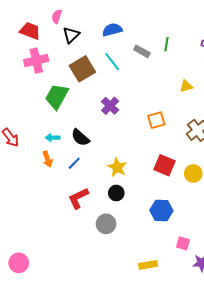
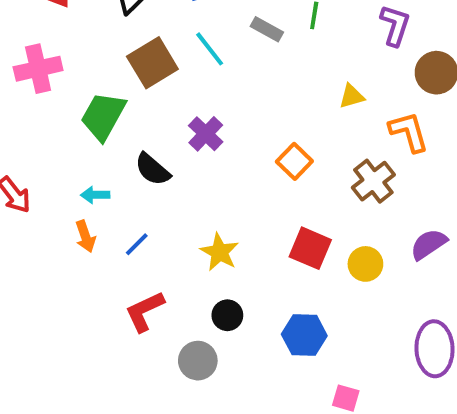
pink cross: (36, 61) -> (38, 69), moved
orange square: (156, 120) -> (294, 161), turned -30
black semicircle: (80, 138) -> (152, 169), moved
black circle: (116, 193) -> (227, 315), moved

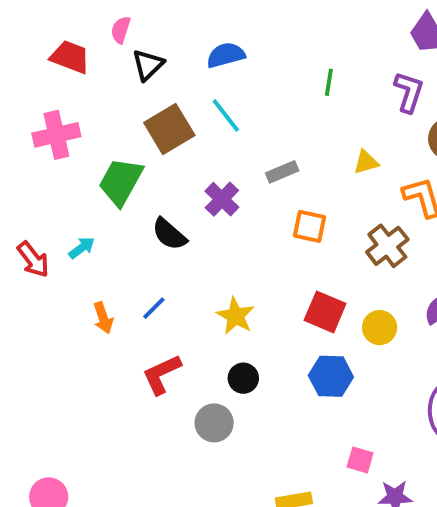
gray rectangle: (267, 29) -> (282, 172), moved, turned -52
orange square: (294, 161) -> (309, 226), turned -32
cyan arrow: (95, 195) -> (82, 248), moved, turned 144
orange arrow: (85, 236) -> (103, 318), moved
blue hexagon: (304, 335) -> (331, 376), moved

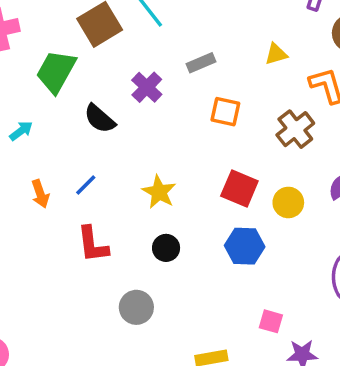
red L-shape: (162, 374) -> (93, 244), turned -72
gray circle: (214, 423) -> (136, 307), moved

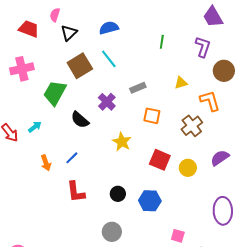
yellow star: (159, 192) -> (122, 142), moved
blue hexagon: (245, 246) -> (150, 201), moved
gray circle: (136, 307) -> (112, 232), moved

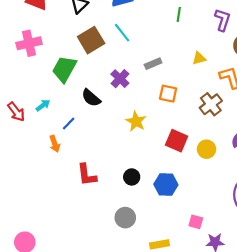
blue line: (72, 158) -> (69, 124), moved

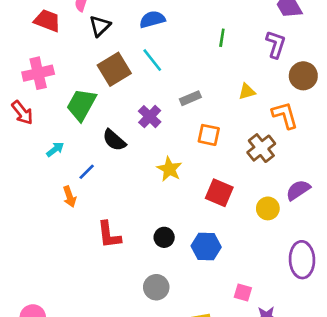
red arrow: (16, 112) -> (22, 113), moved
yellow circle: (207, 149) -> (268, 208), moved

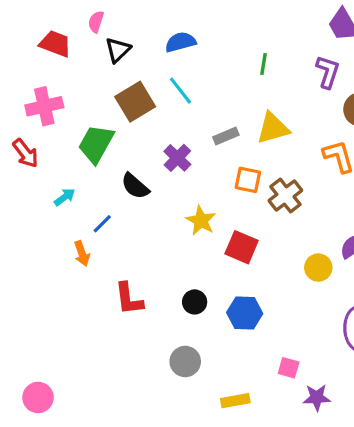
yellow triangle: (247, 92) -> (273, 128), moved, size x1.6
brown cross: (261, 148) -> (285, 196), moved
red square: (219, 193) -> (242, 247), moved

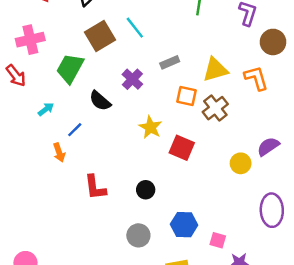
yellow triangle: (273, 128) -> (215, 70), moved
blue hexagon: (245, 313) -> (184, 225), moved

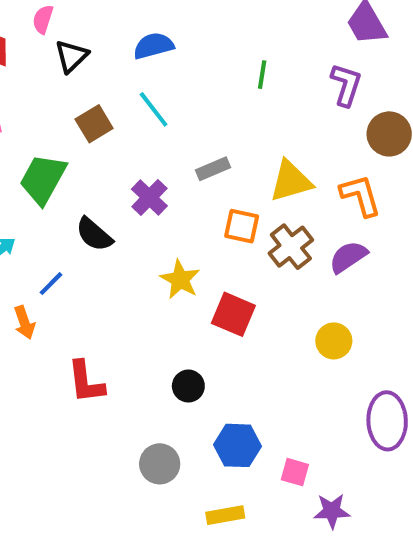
brown square: (100, 36) -> (94, 124), size x0.7
purple semicircle: (268, 146) -> (348, 257), moved
black circle: (146, 190) -> (188, 386), moved

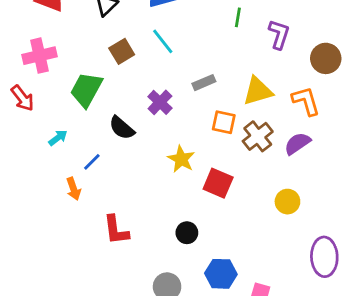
purple L-shape: (346, 85) -> (279, 34), moved

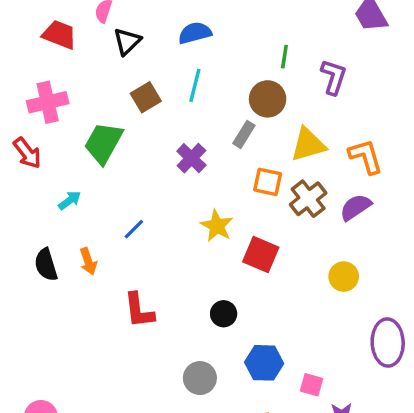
cyan line: (163, 41) -> (195, 85), turned 52
brown circle: (326, 58) -> (268, 99), moved
gray rectangle: (204, 83) -> (244, 134), turned -35
black semicircle: (122, 128) -> (46, 265), moved, turned 32
blue line: (92, 162) -> (134, 229), moved

